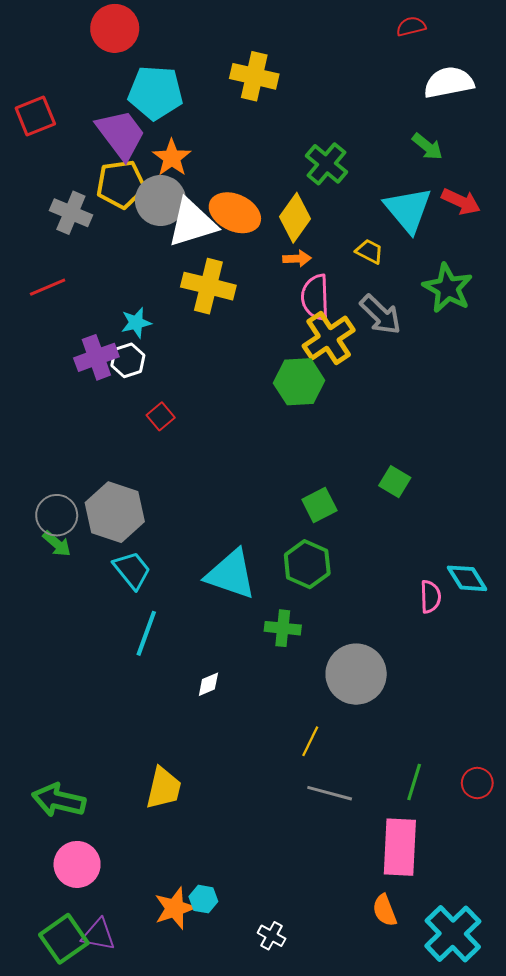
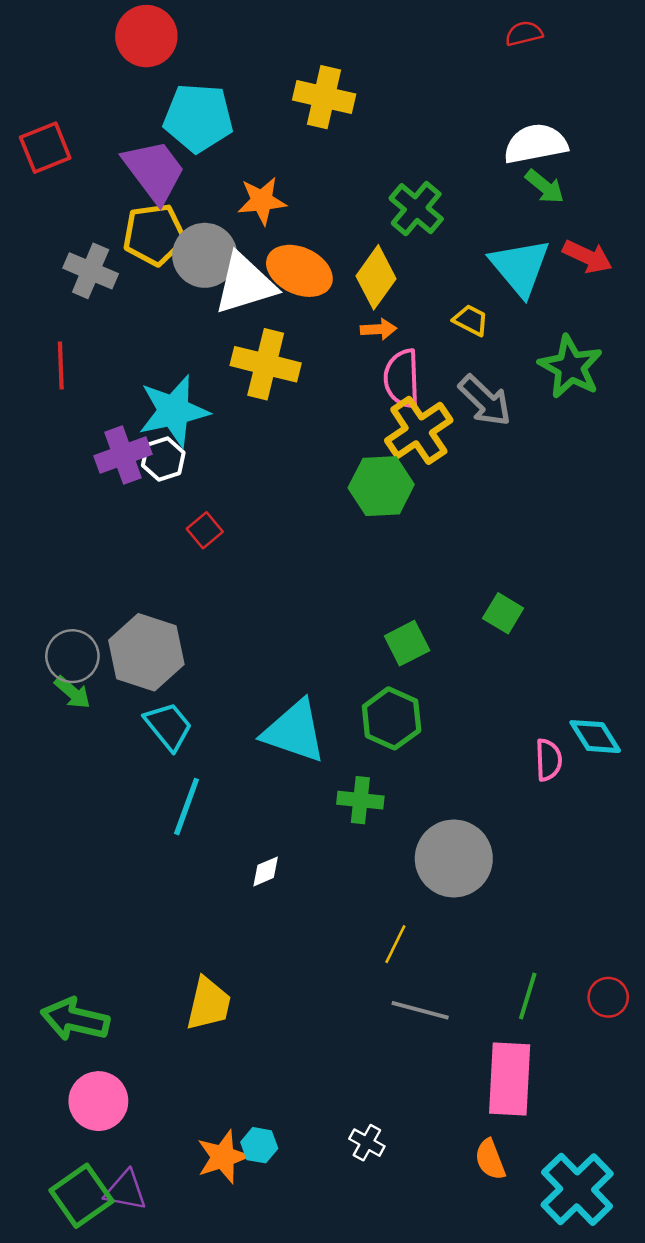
white semicircle: (449, 82) -> (536, 144), moved
orange star: (172, 158) -> (262, 201), moved, turned 30
red line: (48, 287) -> (61, 366), turned -69
cyan star: (136, 323) -> (174, 411), size x1.8
white cross: (272, 936) -> (367, 1143), moved

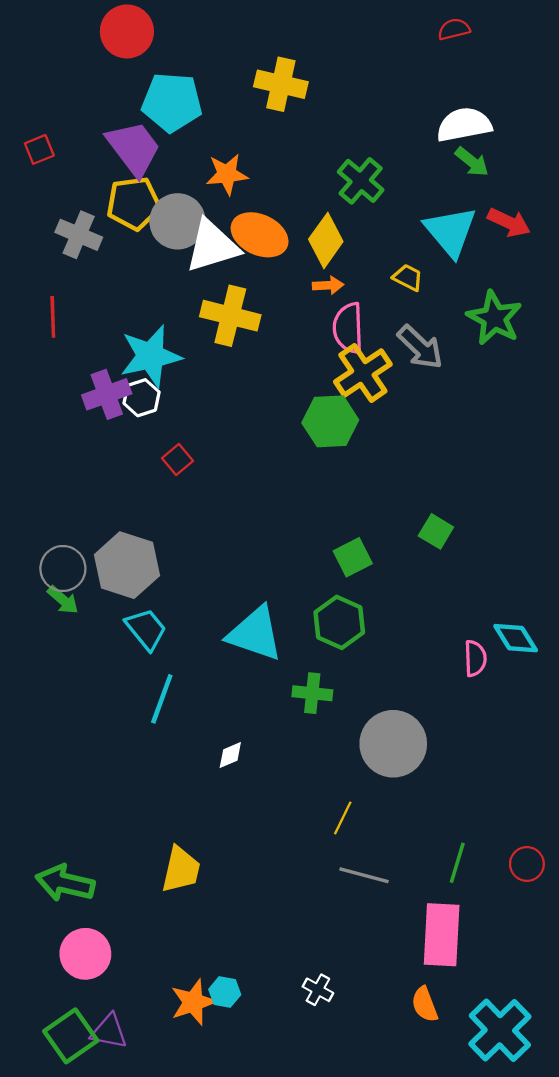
red square: (45, 148) -> (39, 149), moved, size x0.7

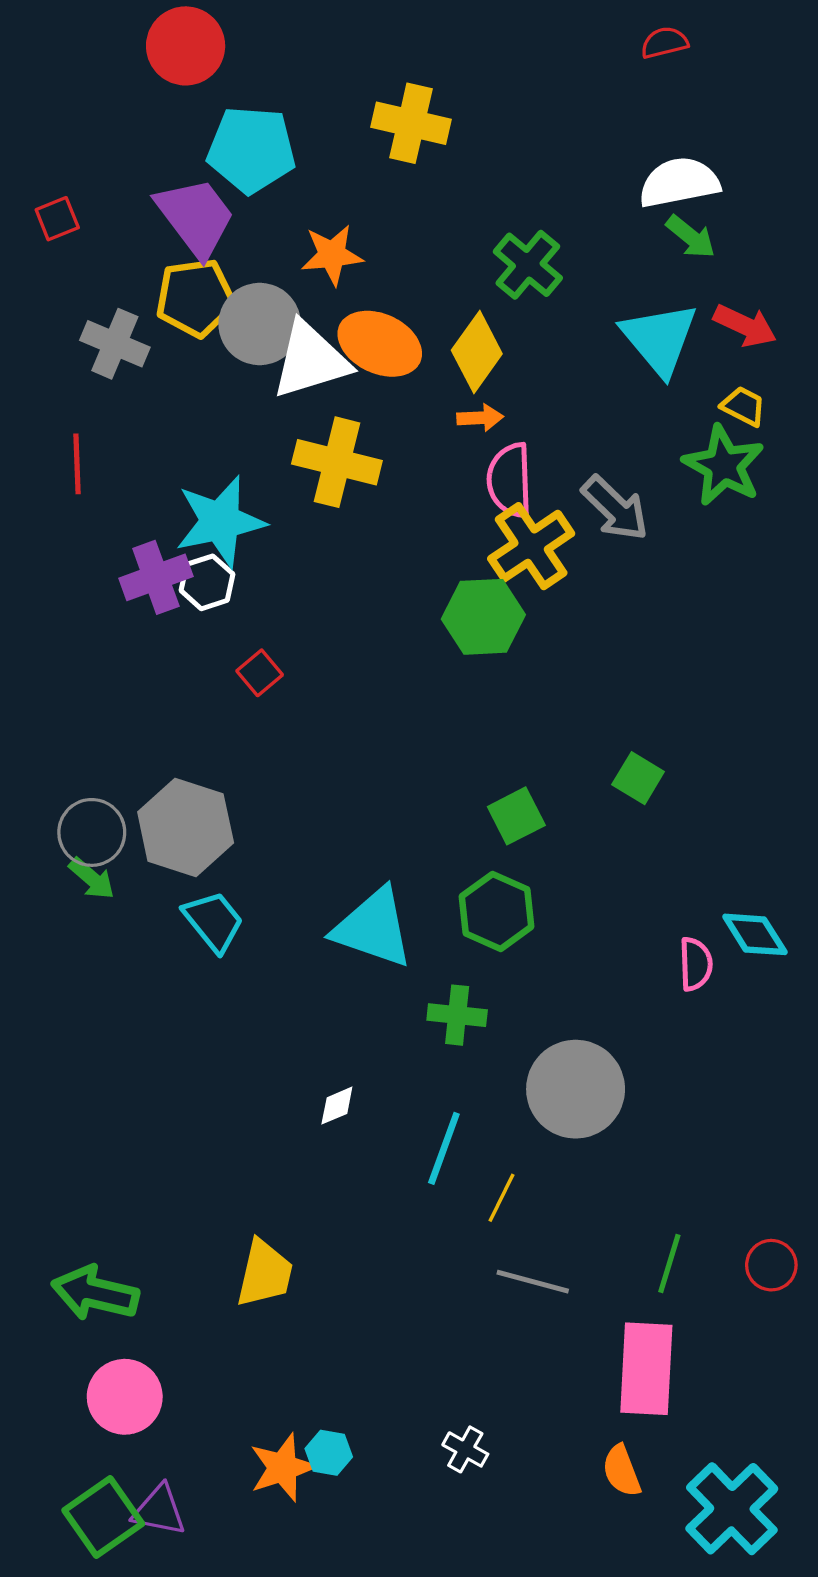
yellow trapezoid: (408, 277) -> (743, 406), moved
cyan line: (162, 699) -> (444, 1148), moved

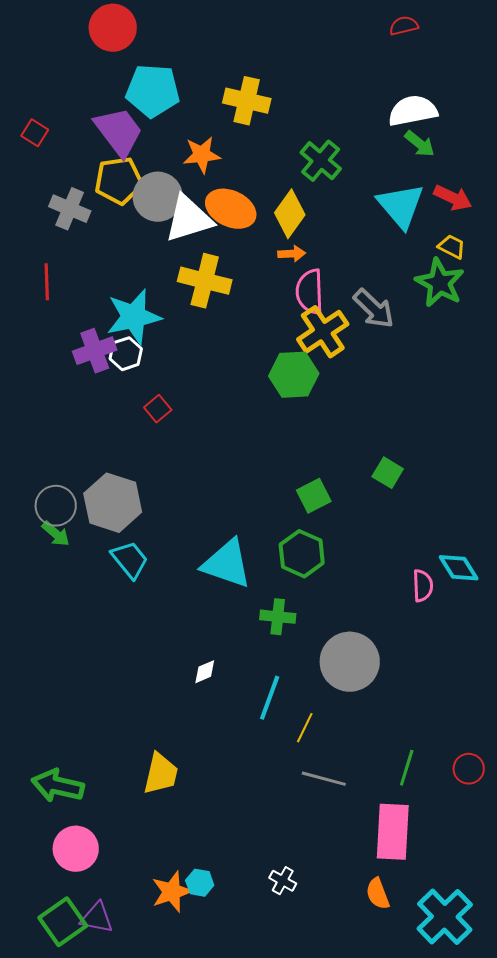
yellow cross: (411, 123) -> (247, 101), moved
red square: (57, 219) -> (35, 133), turned -36

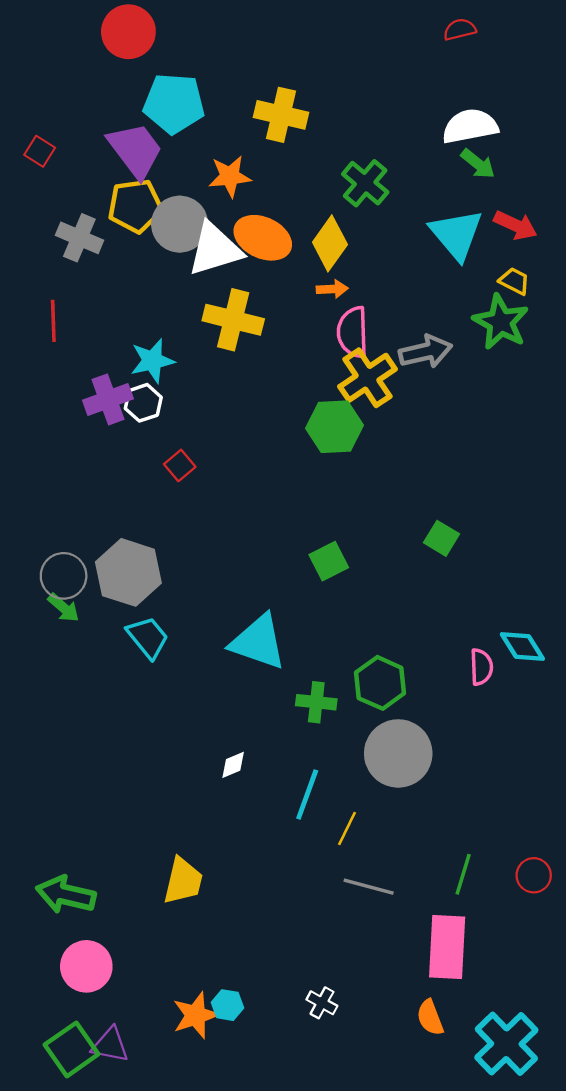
gray arrow: (374, 309) -> (426, 352), turned -57
cyan star: (134, 317) -> (152, 361), size x0.7
green square: (314, 496) -> (329, 561), moved
green hexagon: (302, 554) -> (380, 683), moved

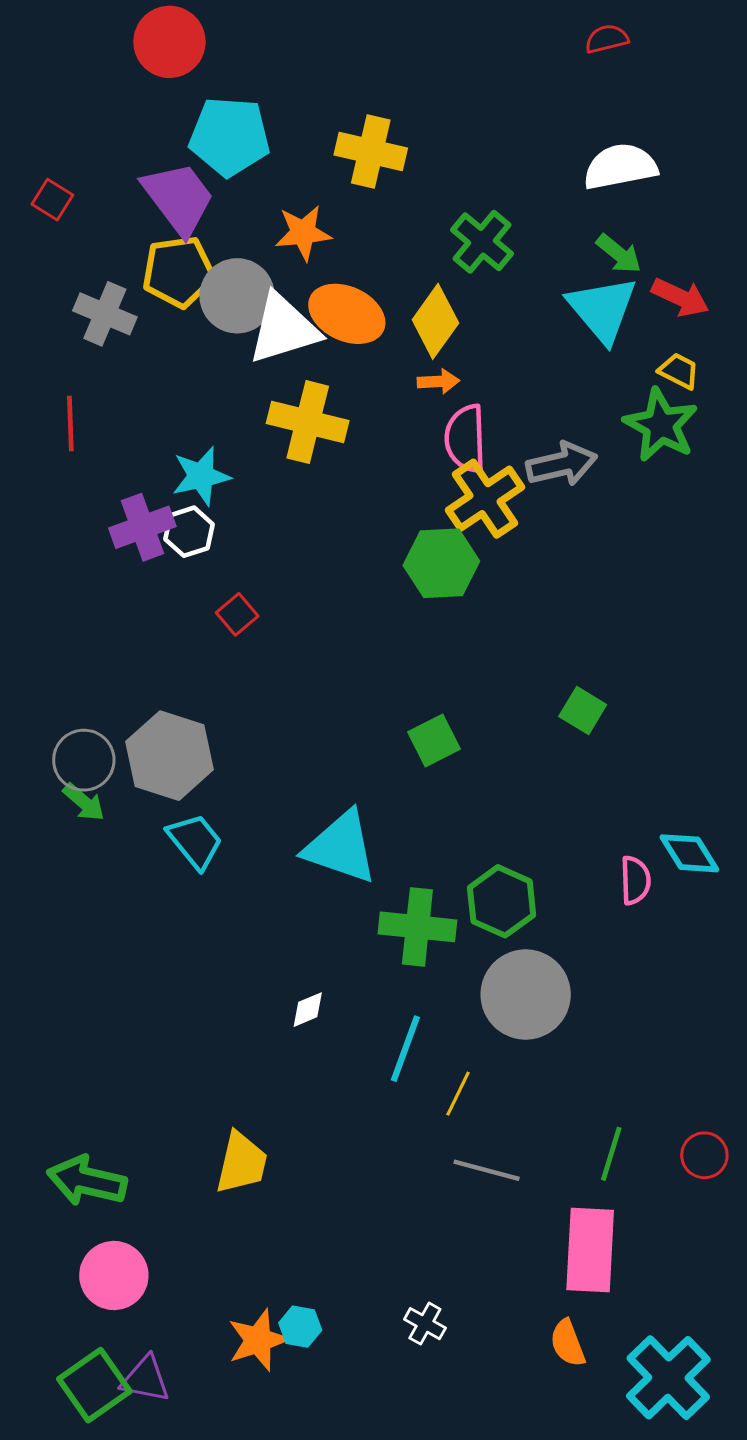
green arrow: (478, 164) -> (619, 254), moved
green cross: (316, 702) -> (417, 927), size x1.4

